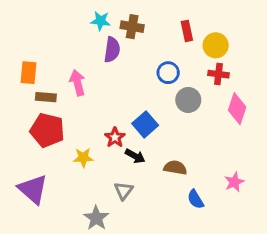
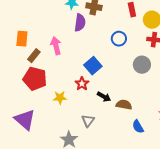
brown rectangle: (46, 97) -> (34, 56), turned -56
gray circle: (188, 100) -> (142, 65), moved
blue square: (145, 124) -> (93, 66), moved
black arrow: (135, 156) -> (104, 97), moved

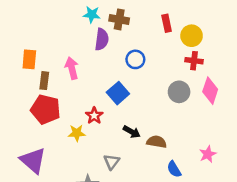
blue circle: (119, 39) -> (135, 59), moved
brown rectangle: (34, 56) -> (44, 81), turned -32
red star: (82, 84) -> (94, 116), moved

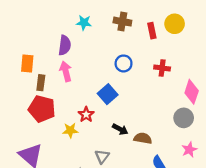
brown cross: (119, 19) -> (122, 22), moved
yellow circle: (192, 36) -> (175, 24), moved
purple semicircle: (102, 39) -> (65, 45), moved
red cross: (194, 61) -> (162, 68), moved
gray circle: (179, 92) -> (184, 118), moved

